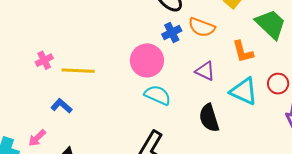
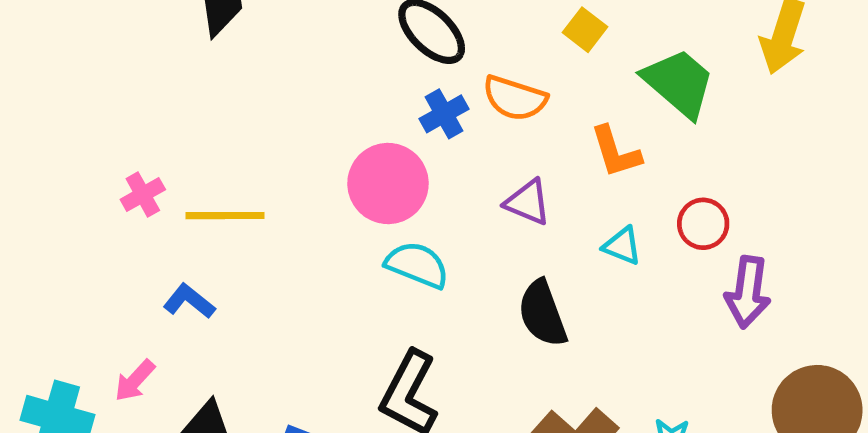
cyan triangle: (244, 91) -> (622, 246), size x0.6

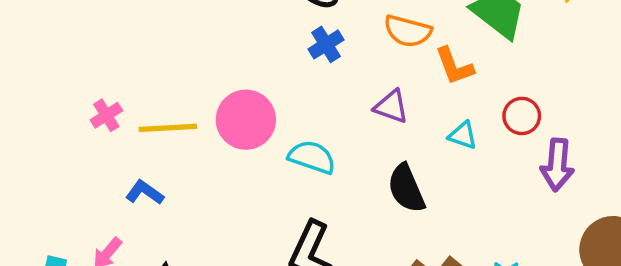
orange semicircle: (515, 98) -> (408, 31), moved
pink circle: (388, 184) -> (246, 120), moved

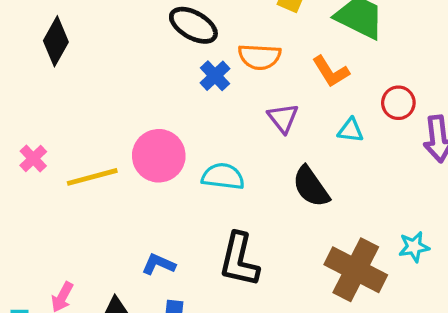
orange semicircle: (408, 31) -> (260, 57), moved
purple triangle: (391, 107) -> (283, 118), turned 44
pink cross: (106, 115) -> (33, 159), moved
blue L-shape: (145, 192) -> (159, 264), moved

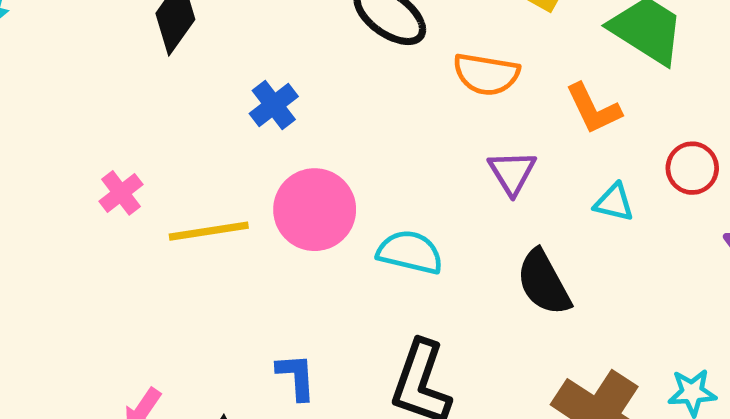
blue cross: (215, 76) -> (274, 105), moved
blue L-shape: (159, 264) -> (296, 377), turned 56

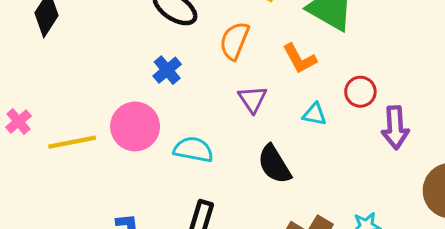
orange semicircle: (486, 74) -> (234, 41), turned 105
blue cross: (274, 105) -> (167, 70), moved

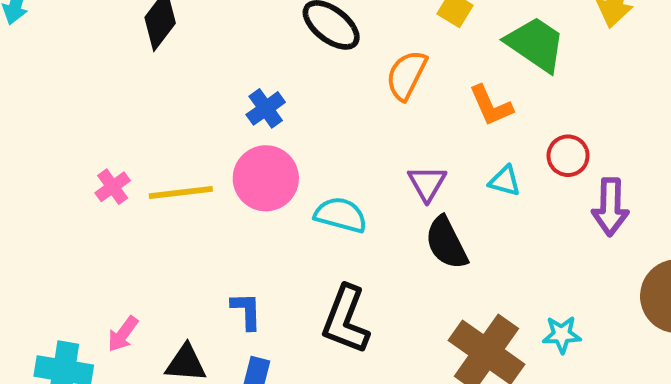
blue cross: (167, 70) -> (266, 108), moved
purple triangle: (253, 99) -> (427, 183), moved
pink cross: (18, 122) -> (113, 187), moved

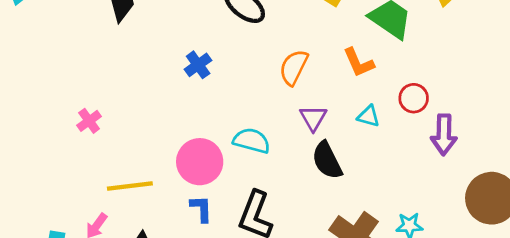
orange semicircle: (406, 75) -> (294, 67), moved
pink circle: (266, 178) -> (200, 162), moved
yellow line: (181, 192) -> (130, 186), moved
blue L-shape: (246, 311) -> (201, 209), moved

